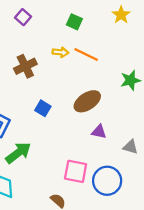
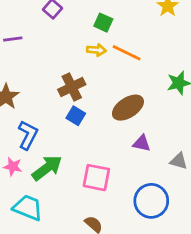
green square: (74, 22) -> (103, 23), moved
brown cross: (25, 66) -> (72, 87), moved
pink square: (76, 171) -> (96, 178), moved

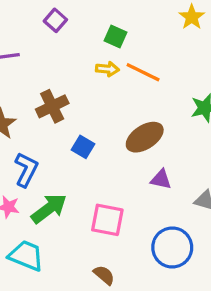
brown cross: (72, 87) -> (52, 106), moved

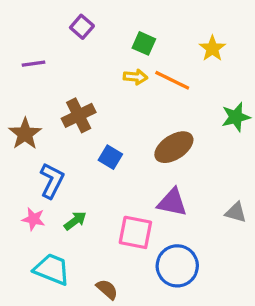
yellow star: (192, 17) -> (212, 48), moved
purple triangle: (161, 179) -> (172, 202), moved, size x1.4
green arrow: (49, 209) -> (75, 221), size x0.6
blue circle: (172, 247) -> (177, 266), moved
brown semicircle: (104, 275) -> (107, 289), moved

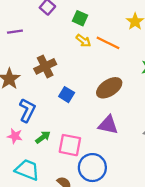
green square: (144, 43) -> (80, 18), moved
yellow arrow: (135, 77) -> (83, 41), turned 32
pink square: (135, 232) -> (70, 145), moved
blue circle: (177, 266) -> (92, 168), moved

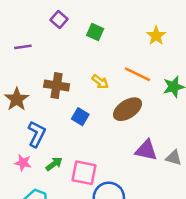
yellow arrow: (83, 41) -> (100, 82), moved
orange line: (108, 43) -> (137, 74), moved
brown cross: (45, 66) -> (57, 86), turned 35
purple triangle: (108, 125) -> (146, 150), moved

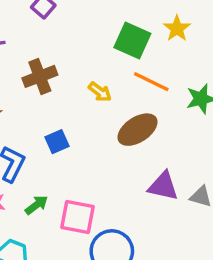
green square: (95, 32) -> (132, 40), moved, size x1.5
brown cross: (57, 86) -> (40, 76), moved, turned -30
blue square: (80, 117) -> (57, 142), moved, turned 35

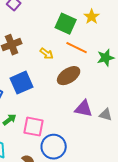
blue square: (57, 142) -> (22, 83), size x1.6

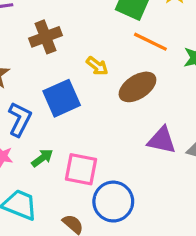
yellow arrow: (47, 54) -> (97, 66), moved

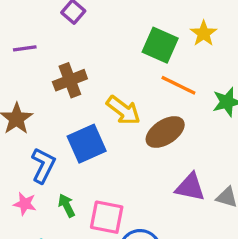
yellow arrow: (97, 66) -> (123, 110), size x1.5
green arrow: (42, 158) -> (67, 206), turned -80

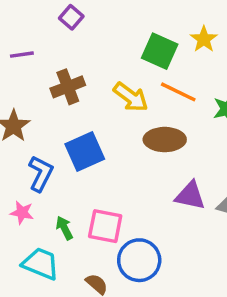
yellow arrow: (123, 110) -> (131, 97), moved
brown ellipse: (165, 132) -> (165, 140), turned 33
green arrow: (67, 206) -> (64, 228), moved

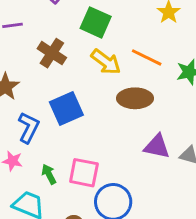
green square: (160, 51) -> (96, 22), moved
brown cross: (68, 87) -> (52, 53), turned -36

